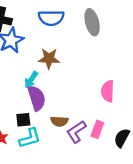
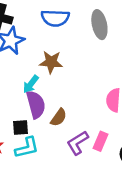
brown semicircle: (59, 121) -> (59, 117), moved, turned -60

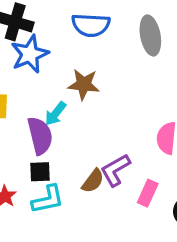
purple semicircle: (36, 104) -> (40, 136), moved
brown semicircle: (59, 117) -> (93, 181), moved
purple L-shape: (78, 143) -> (115, 170), moved

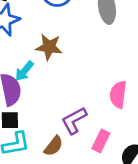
brown semicircle: (93, 181) -> (54, 146), moved

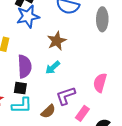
brown star: (49, 47) -> (57, 41), turned 30
cyan arrow: (24, 71) -> (53, 68), moved

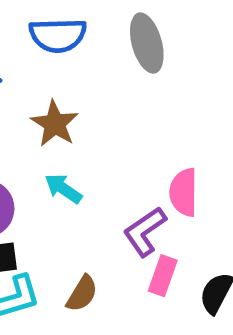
cyan arrow: (53, 68) -> (63, 189), turned 91
purple L-shape: (66, 96) -> (145, 232), moved

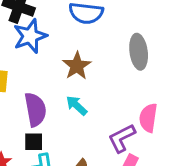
gray ellipse: (147, 43) -> (139, 52), moved

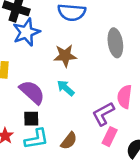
brown star: (77, 66) -> (65, 56), turned 30
purple semicircle: (35, 110) -> (32, 92), turned -36

